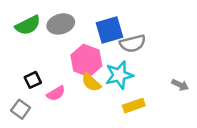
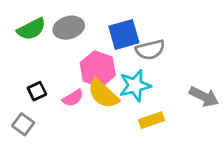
yellow semicircle: (91, 82) -> (103, 94), size x1.4
gray arrow: (180, 85) -> (204, 97), size x1.5
pink semicircle: (56, 93) -> (73, 98), moved

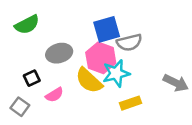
gray ellipse: (69, 28) -> (59, 53), moved
pink hexagon: (98, 69) -> (101, 58), moved
pink semicircle: (73, 98) -> (54, 95), moved

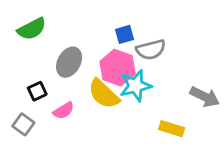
blue square: (107, 29) -> (124, 34), size x0.6
gray ellipse: (59, 53) -> (69, 62), turned -45
yellow rectangle: (130, 103) -> (172, 129), moved, turned 36

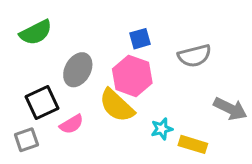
gray semicircle: (151, 50) -> (194, 56), moved
cyan star: (136, 86) -> (162, 129), moved, size x0.6
black square: (37, 91) -> (42, 102), size x1.5
gray square: (23, 124) -> (26, 140), turned 35

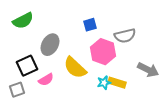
pink hexagon: (132, 76) -> (103, 52), moved
yellow rectangle: (193, 144) -> (117, 83), moved

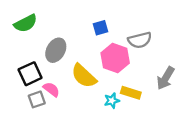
gray arrow: (148, 70) -> (165, 78), turned 95
pink semicircle: (46, 80) -> (51, 89), turned -112
cyan star: (104, 83) -> (112, 101), moved
gray square: (17, 90) -> (37, 99), moved

